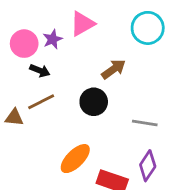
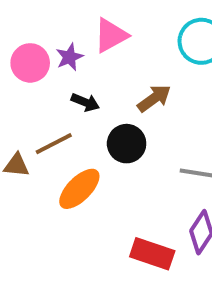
black arrow: (40, 71) -> (85, 102), moved
orange ellipse: (75, 159) -> (79, 189), moved

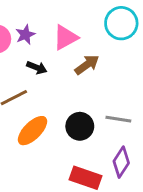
pink triangle: (111, 35) -> (65, 37), moved
black circle: (127, 144) -> (80, 126), moved

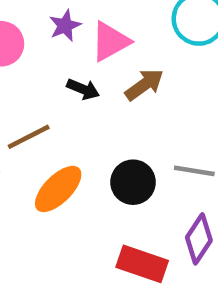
purple star: (25, 35) -> (65, 26), moved
black arrow: (37, 68) -> (83, 89), moved

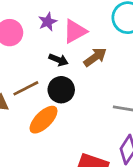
black circle: (133, 182) -> (61, 90), moved

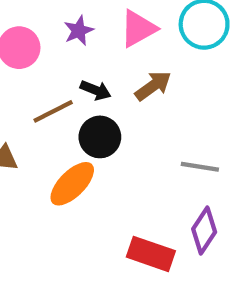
pink triangle: (75, 31) -> (138, 28), moved
brown line: (26, 88) -> (53, 111), moved

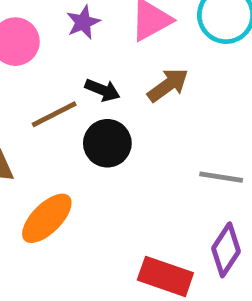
orange ellipse: (72, 184) -> (47, 218), moved

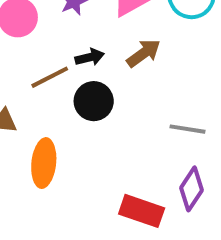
black arrow: (103, 90) -> (90, 57), turned -36
orange ellipse: (47, 218) -> (44, 163), turned -39

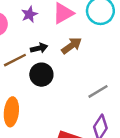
gray line: (187, 129) -> (98, 91), turned -40

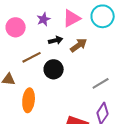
black arrow: (39, 48) -> (56, 40), moved

